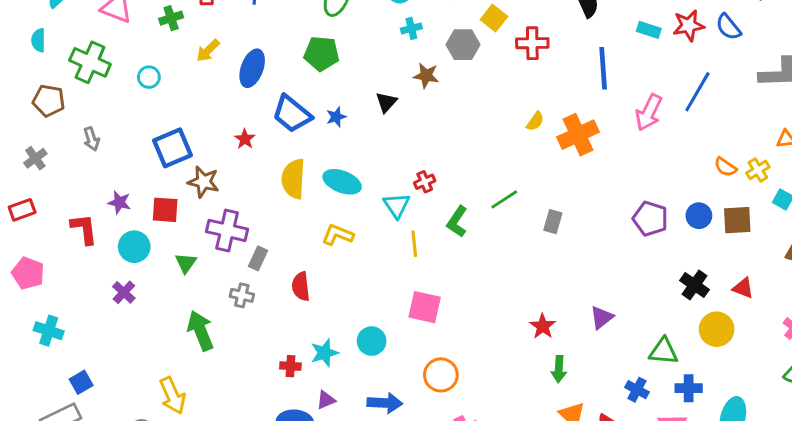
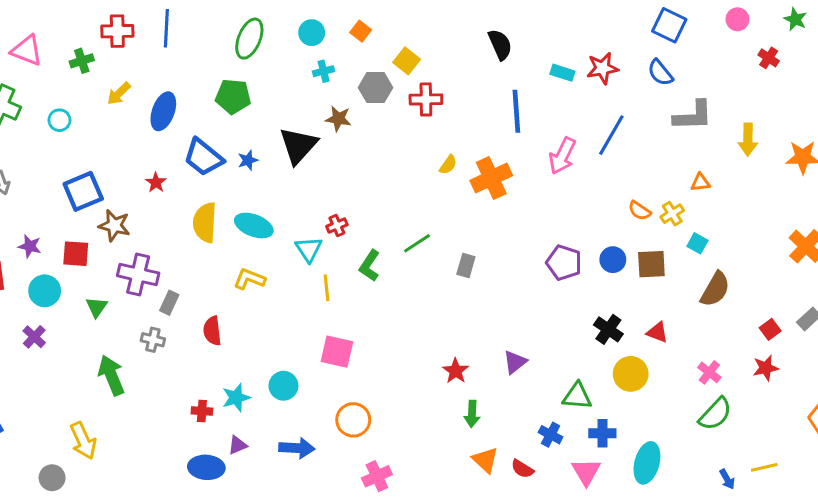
blue semicircle: (728, 27) -> (660, 73), moved
red cross: (532, 43) -> (426, 99), moved
black triangle: (386, 102) -> (298, 145), size x1.8

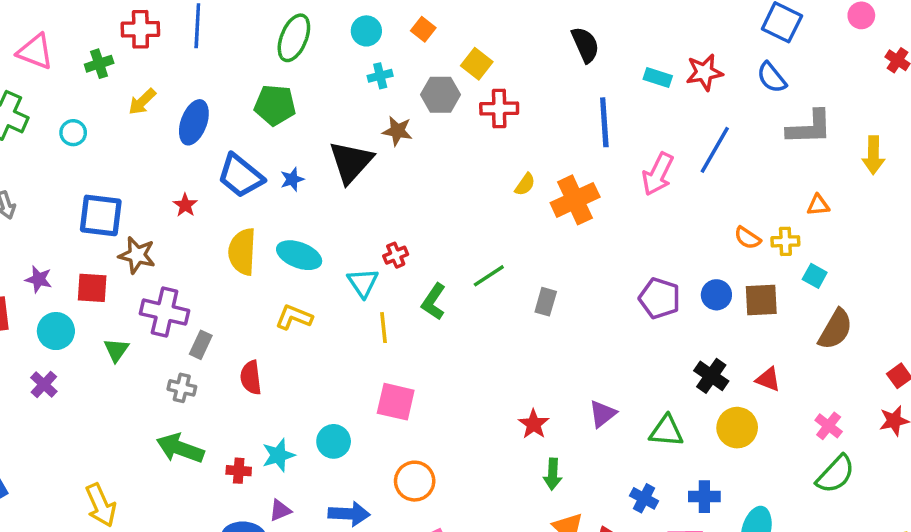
blue square: (83, 191) -> (101, 215), turned 30
yellow cross: (672, 214) -> (785, 241), turned 30
green arrow: (111, 375) -> (180, 448), moved, turned -48
green triangle: (577, 396) -> (666, 431), moved

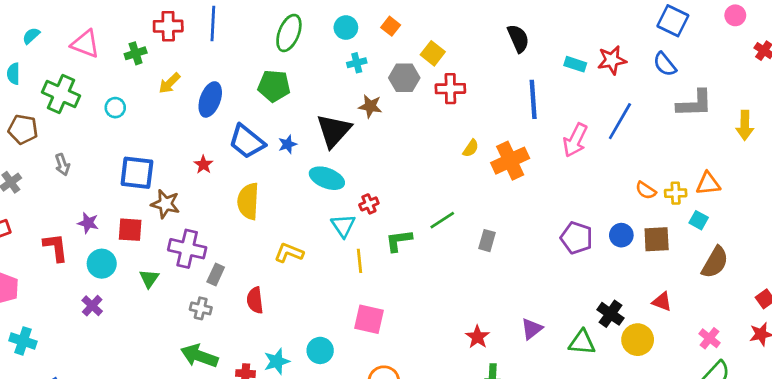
orange triangle: (818, 205) -> (708, 184), moved, size x1.4
cyan ellipse: (299, 255) -> (327, 178), moved
green L-shape: (434, 302) -> (399, 241), turned 48
black cross: (711, 376) -> (610, 314), moved

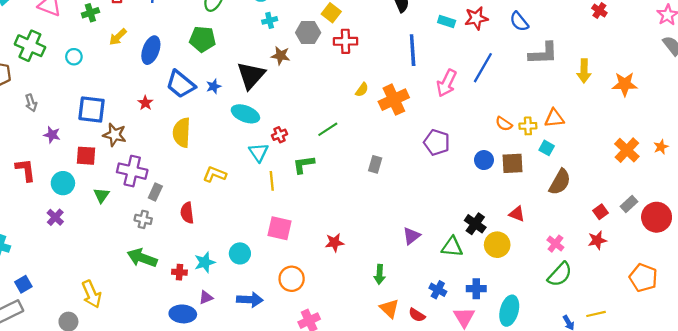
green line: (442, 220) -> (328, 129), moved
purple star: (88, 223) -> (52, 135), moved
purple pentagon: (577, 238) -> (437, 142), moved
red star: (478, 337) -> (334, 242), moved, turned 30

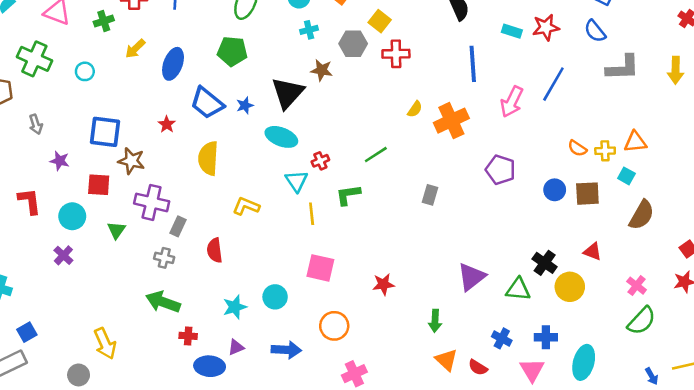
yellow arrow: (584, 71) -> (676, 70), moved
purple triangle: (411, 236) -> (472, 277), size x1.4
red cross: (179, 272) -> (188, 336), moved

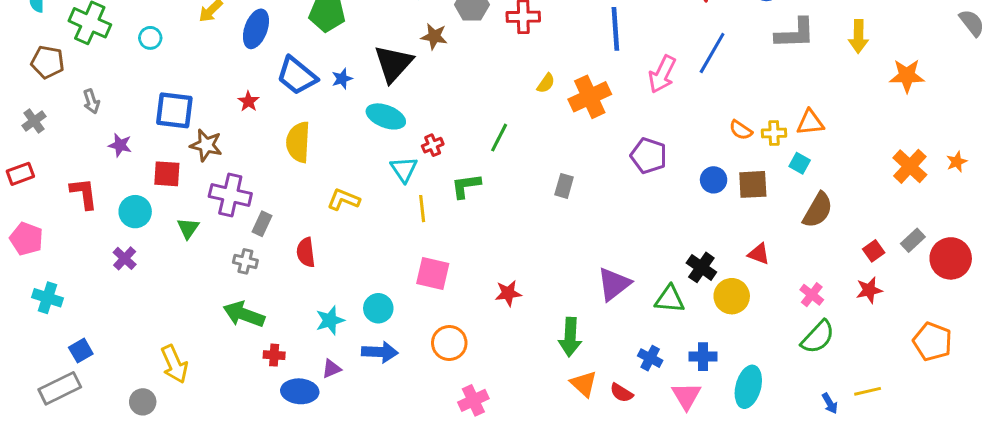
green line: (376, 155) -> (499, 138), turned -30
green arrow: (435, 321) -> (570, 337), size x1.4
blue arrow: (286, 350) -> (380, 352), moved

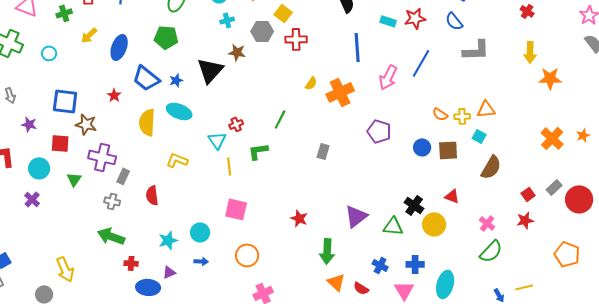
yellow arrow: (859, 36) -> (530, 52), moved
cyan ellipse: (386, 116) -> (179, 111), moved
red star: (508, 293) -> (299, 218), moved, turned 30
blue arrow: (380, 352) -> (201, 261), size x0.6

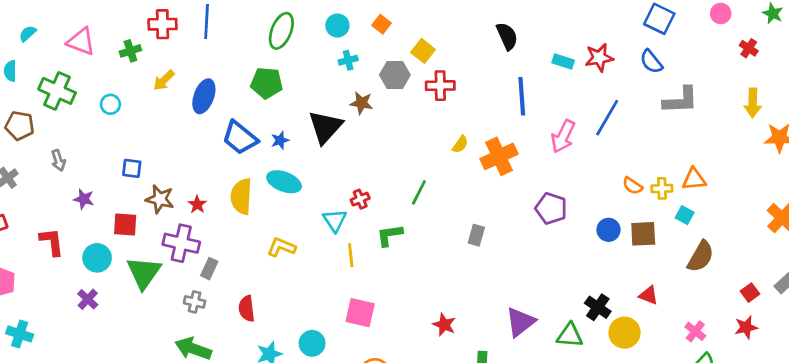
red star: (114, 95) -> (197, 204), moved
blue square: (65, 101) -> (132, 168), size x0.6
green triangle: (74, 179) -> (144, 273), size x1.8
red semicircle: (152, 195) -> (247, 309), moved

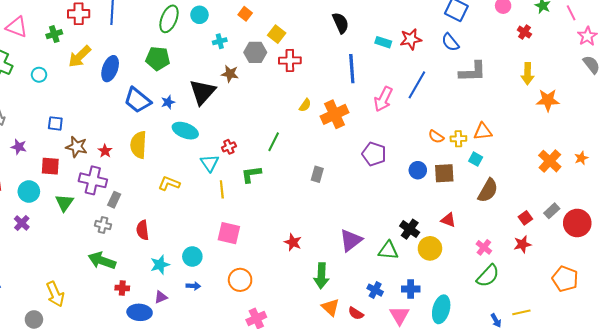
cyan circle: (337, 26) -> (199, 15), moved
yellow arrow: (164, 80) -> (80, 56), size x1.4
cyan ellipse: (284, 182) -> (185, 131), moved
green triangle: (144, 273) -> (64, 203), size x0.7

